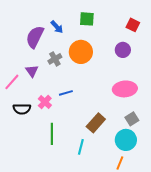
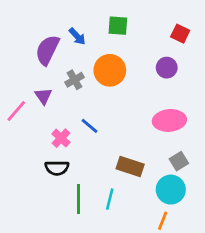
blue line: (66, 93) -> (89, 126), turned 56
black semicircle: (22, 109) -> (57, 168), moved
brown rectangle: (96, 123) -> (130, 167), turned 66
green line: (52, 134) -> (79, 199), moved

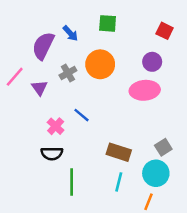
pink line: (16, 111) -> (15, 77), moved
pink ellipse: (169, 120) -> (145, 90), moved
cyan line: (110, 199) -> (119, 182), moved

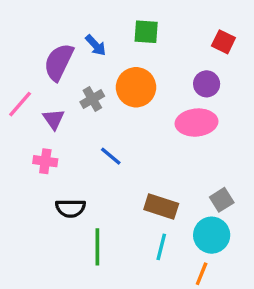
pink cross: (56, 126) -> (45, 161), moved, turned -35

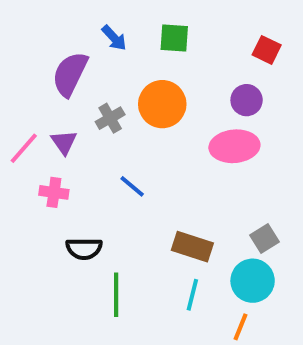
blue arrow: (96, 45) -> (114, 38), moved
pink line: (20, 104) -> (24, 148), moved

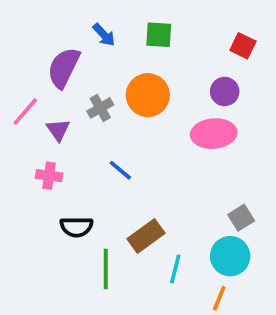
pink line: (24, 148) -> (25, 112), moved
brown rectangle: (192, 247) -> (146, 236), moved, turned -54

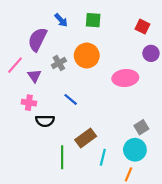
purple circle: (225, 91) -> (151, 53), moved
black semicircle: (76, 227) -> (45, 121), moved

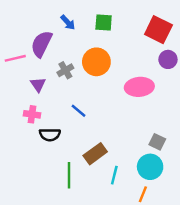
red square: (142, 27) -> (158, 30), size x1.6
pink line: (15, 65) -> (15, 58), moved, turned 36
gray square: (141, 127) -> (157, 142), turned -32

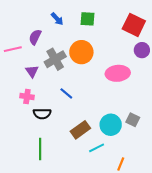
purple semicircle: (42, 44) -> (35, 37), size x0.7
gray cross: (65, 70) -> (55, 59), size x1.5
cyan circle: (150, 167) -> (111, 125), moved
green line: (69, 175) -> (40, 149), moved
cyan line: (114, 175) -> (97, 148), turned 49

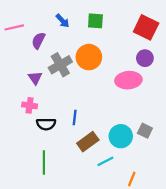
pink line: (13, 49) -> (14, 27), moved
purple circle: (142, 50) -> (145, 58), moved
blue line: (66, 93) -> (75, 117), moved, turned 56

